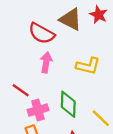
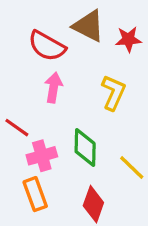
red star: (98, 15) -> (128, 39), moved, turned -30
yellow L-shape: (88, 66) -> (113, 93), turned -80

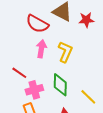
yellow L-shape: (113, 93) -> (65, 52), moved

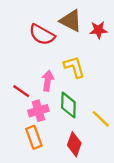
pink arrow: (41, 49) -> (48, 81), moved
yellow L-shape: (65, 52) -> (74, 67), turned -40

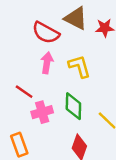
pink arrow: (48, 81) -> (47, 63), moved
orange rectangle: (34, 137) -> (19, 145), moved

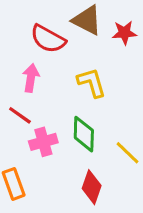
pink arrow: (47, 63) -> (31, 78), moved

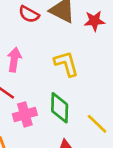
red semicircle: (48, 39) -> (29, 14), moved, size x0.7

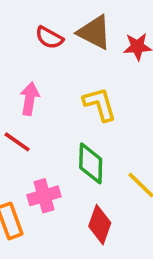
pink cross: (25, 114) -> (44, 196), moved

